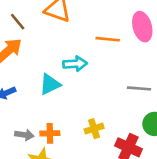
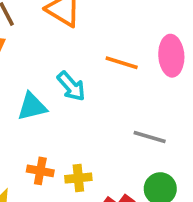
cyan arrow: (75, 64) -> (71, 86), turned 40
orange cross: (50, 133) -> (40, 171), moved

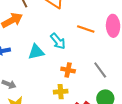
gray line: (150, 137) -> (100, 70), turned 36
orange cross: (40, 171) -> (68, 70), moved

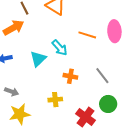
cyan triangle: (36, 52) -> (38, 59), turned -30
yellow cross: (61, 92) -> (55, 100), moved

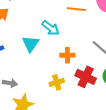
red cross: (86, 117) -> (86, 77), moved

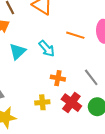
cyan triangle: (31, 44) -> (17, 51), moved

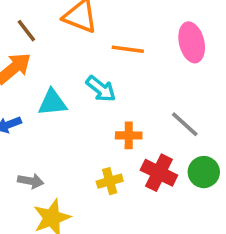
orange line: (75, 35) -> (128, 49), moved
cyan triangle: (17, 51) -> (52, 103), turned 48

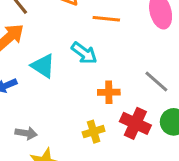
cyan triangle: (52, 103) -> (43, 66), turned 40

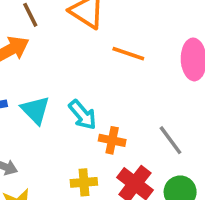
cyan arrow: (84, 53) -> (83, 115), moved
cyan triangle: (43, 66) -> (35, 110), moved

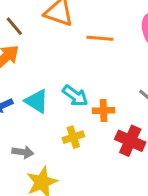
yellow cross: (84, 182) -> (73, 137), moved

